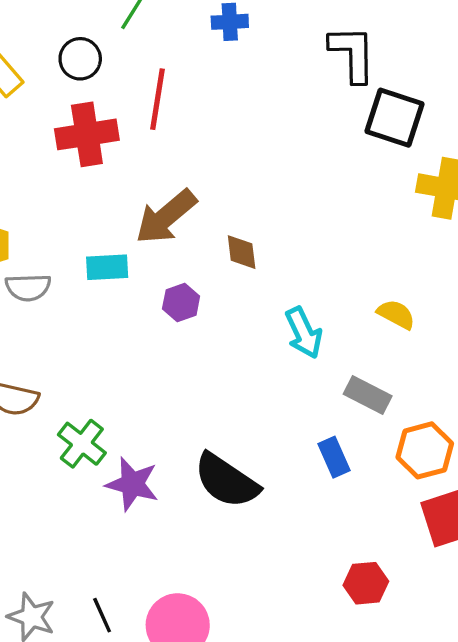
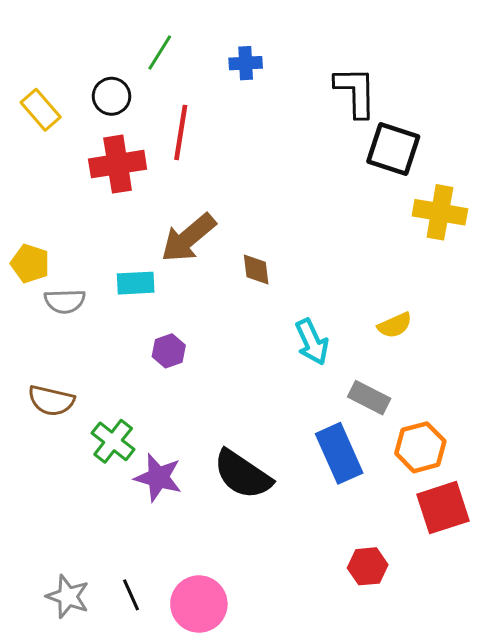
purple hexagon: (181, 303) -> (169, 351), moved
yellow semicircle: (396, 314) -> (395, 325), turned 128
blue rectangle: (334, 457) -> (339, 453), size x1.6

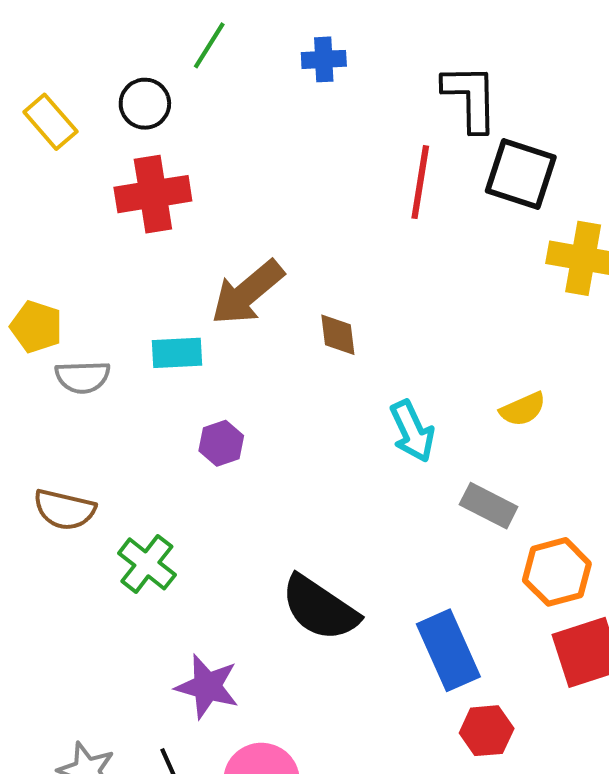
red line: (181, 132) -> (420, 182), moved
blue rectangle: (339, 453) -> (448, 650), moved
purple star: (158, 477) -> (207, 687), moved

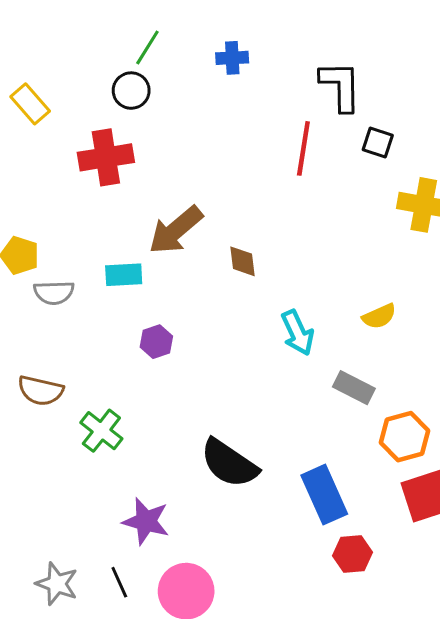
black circle: (145, 104) -> (131, 91), moved
black square: (521, 174) -> (378, 143), size x0.6

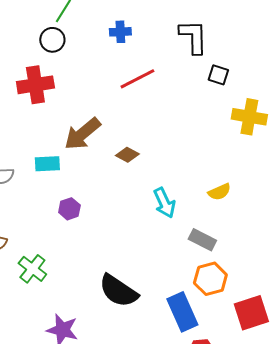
blue cross: (232, 58) -> (120, 32), moved
red line: (303, 148) -> (137, 79), moved, turned 54
brown diamond: (243, 261) -> (127, 155), turned -55
orange hexagon: (404, 437) -> (210, 279), moved

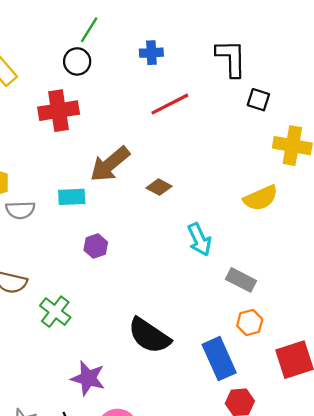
yellow semicircle: (219, 192) -> (261, 198), moved, size x1.4
orange hexagon: (210, 279) -> (250, 323), size x0.7

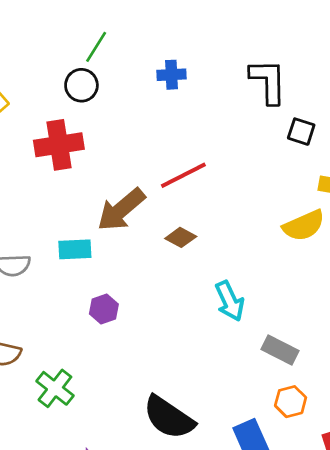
red line: (170, 104) -> (183, 175), moved
yellow semicircle: (261, 198) -> (304, 226), moved

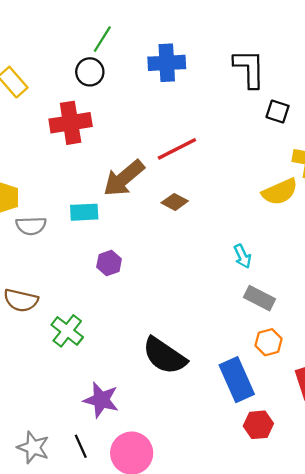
blue cross: (171, 75) -> (167, 63), size x1.5
cyan arrow: (230, 301) -> (243, 256), moved, size x0.7

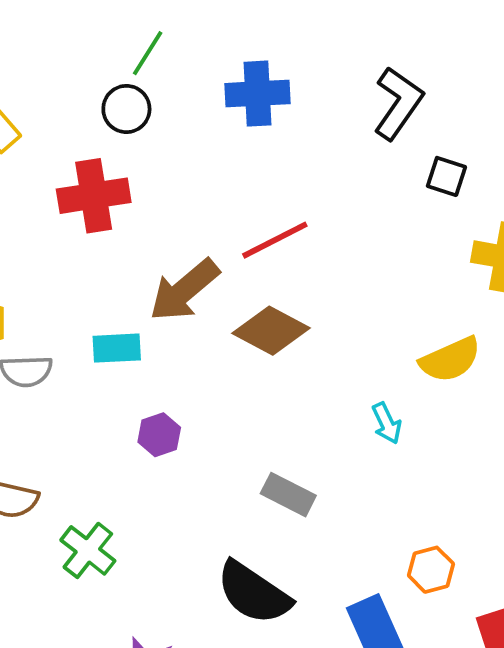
black L-shape: (249, 69) -> (398, 103), turned 36
yellow semicircle: (280, 192) -> (450, 360), moved
brown diamond: (175, 202) -> (271, 331), size x1.6
gray rectangle: (259, 298) -> (288, 495), moved

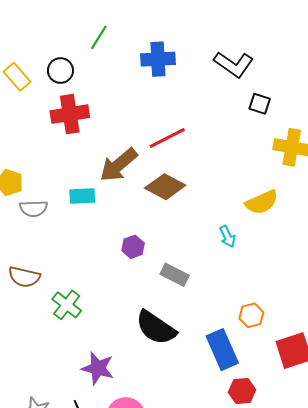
black L-shape: (398, 103) -> (234, 64), turned 90
black circle: (126, 109) -> (60, 71), moved
purple hexagon: (159, 435) -> (133, 247), moved

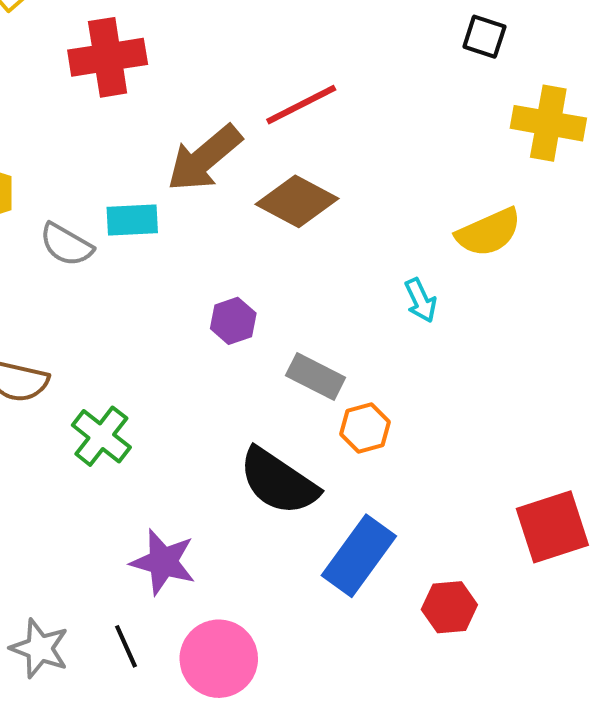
gray semicircle: (34, 208) -> (66, 245), moved, turned 32
orange hexagon: (251, 315) -> (365, 428), moved
blue rectangle: (222, 350) -> (359, 556), moved, turned 60

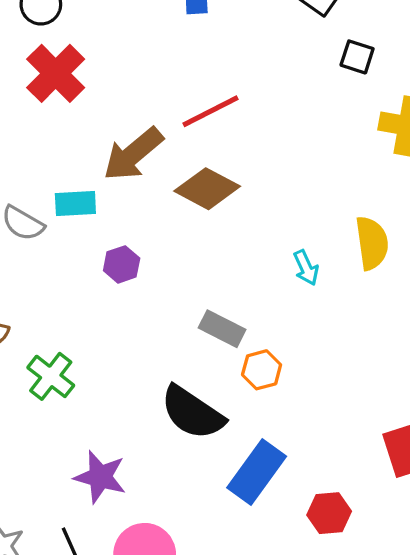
red cross: (108, 57) -> (56, 73), turned -36
yellow semicircle: (489, 232) -> (372, 243), moved, turned -74
purple hexagon: (233, 321) -> (122, 264), moved

